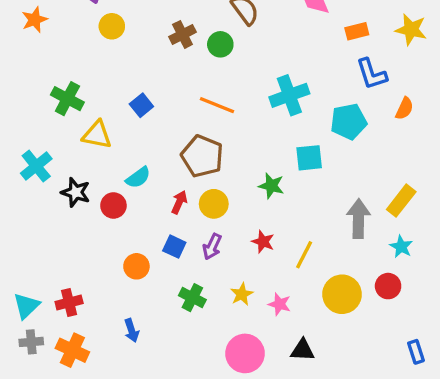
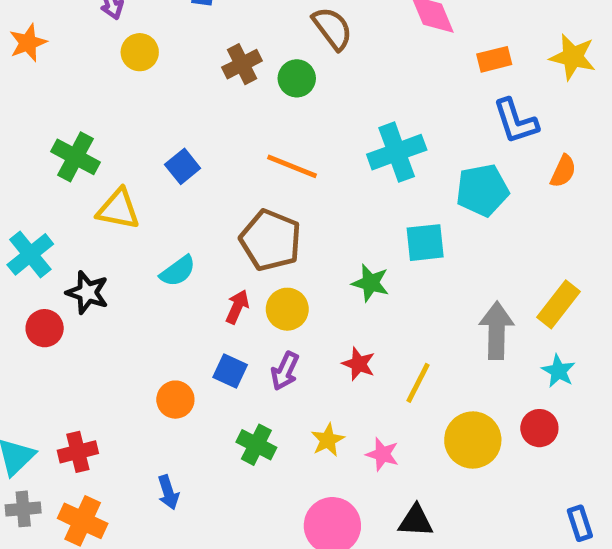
red circle: (113, 205) -> (45, 328), moved

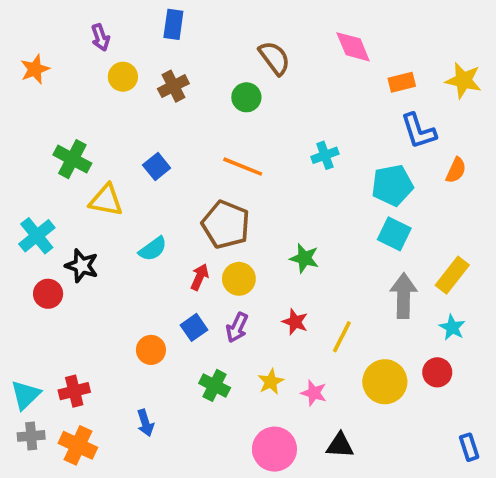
brown cross: (242, 64) -> (173, 86), moved
cyan cross: (397, 152) -> (325, 155), size x0.6
cyan square: (425, 243) -> (394, 234), moved, turned 32
blue square: (230, 371) -> (194, 327), turned 30

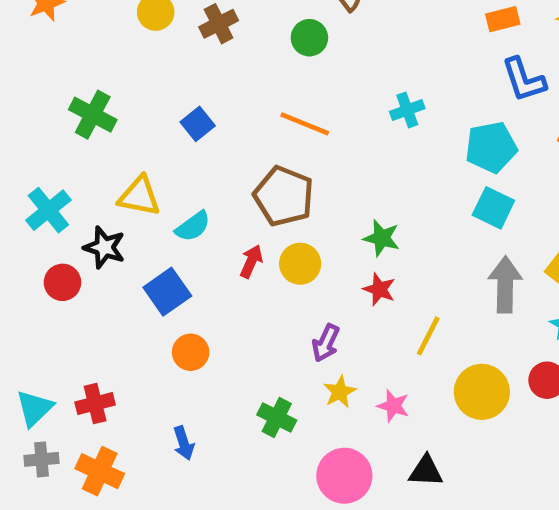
yellow triangle: (106, 200) -> (139, 196), moved
red star: (295, 322) -> (379, 289), moved
blue square: (194, 327) -> (167, 292), moved, size x1.4
purple arrow: (237, 327) -> (326, 343), moved
green cross: (215, 385) -> (277, 417), moved

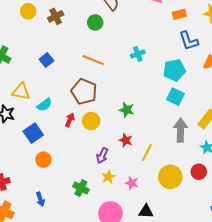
red star: (379, 289) -> (126, 140), moved

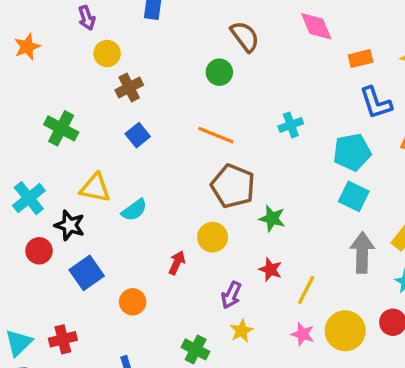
brown cross: (56, 16) -> (129, 87), moved
brown pentagon: (84, 92) -> (233, 186), moved
red arrow: (70, 120) -> (177, 263), moved
blue square: (33, 133) -> (87, 273), moved
pink star: (132, 183) -> (303, 334), moved

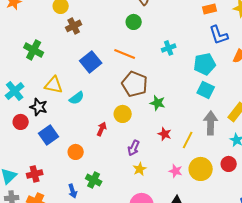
green circle: (219, 72) -> (134, 22), moved
blue square: (138, 135) -> (91, 62), moved, size x1.5
red star: (270, 270) -> (165, 134), moved
yellow line: (306, 290) -> (188, 140), moved
green cross: (196, 349) -> (94, 180), moved

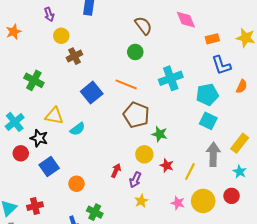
cyan cross: (169, 48) -> (171, 78), size x1.6
yellow circle: (123, 114) -> (144, 154), moved
red arrow: (102, 129) -> (116, 171), moved

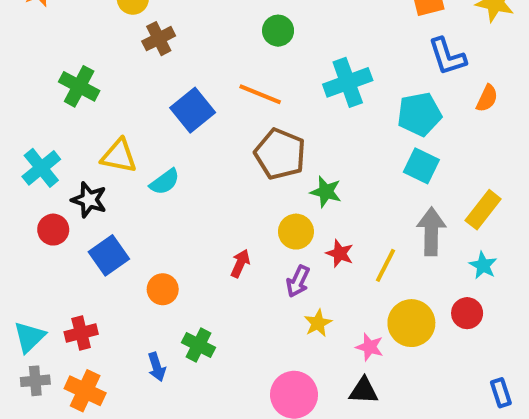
purple arrow: (135, 180) -> (298, 281), moved
yellow star: (141, 201) -> (318, 323), moved
pink star: (178, 203) -> (370, 347), moved

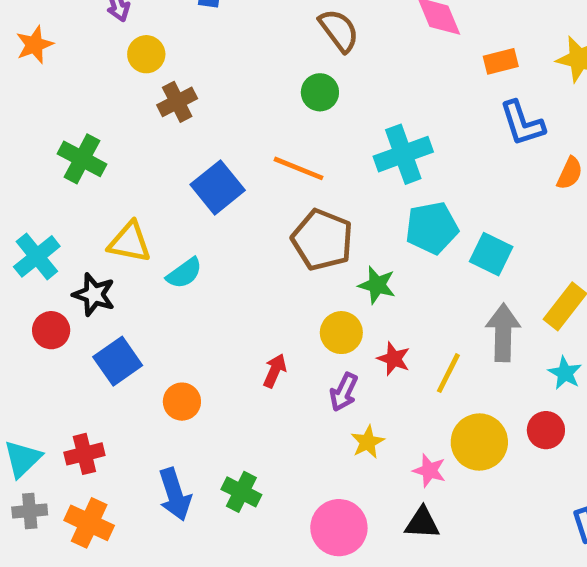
cyan pentagon: (419, 114) -> (432, 228), moved
green cross: (198, 345) -> (241, 492), moved
blue arrow: (157, 367) -> (175, 494), size x1.5

